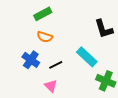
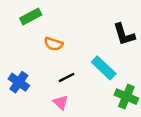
green rectangle: (43, 14) -> (31, 16), moved
blue cross: (31, 60) -> (19, 82), moved

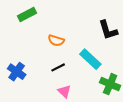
orange semicircle: (53, 44) -> (56, 40), moved
pink triangle: (61, 103) -> (64, 91), moved

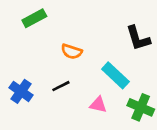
black line: (58, 67) -> (61, 86), moved
pink triangle: (64, 91) -> (98, 105), moved, turned -32

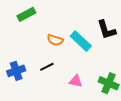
cyan rectangle: (115, 75) -> (81, 41), moved
blue cross: (21, 91) -> (16, 71), turned 36

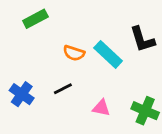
blue cross: (16, 71) -> (22, 94), turned -36

